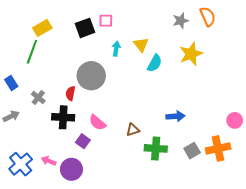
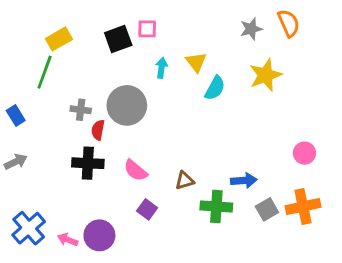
gray cross: (38, 98) -> (81, 110), moved, turned -32
blue arrow: (175, 116) -> (244, 180), moved
pink circle: (235, 120) -> (304, 153), moved
purple square: (83, 141) -> (147, 209), moved
pink arrow: (49, 161) -> (68, 240), moved

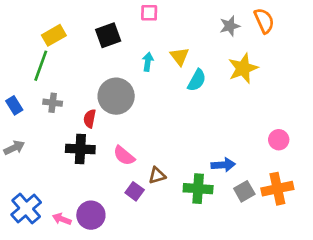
pink square: (147, 29) -> (149, 13), moved
gray cross: (81, 110) -> (53, 103), moved
brown triangle: (185, 180) -> (157, 175), moved

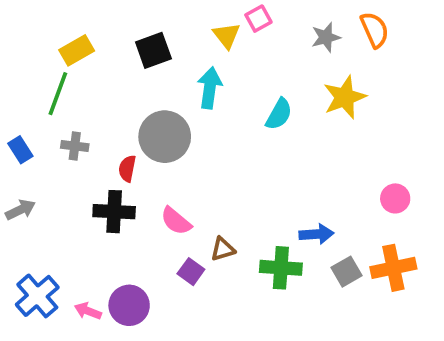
pink square: (149, 13) -> (258, 19), moved, turned -30
yellow triangle: (180, 56) -> (227, 35), moved
cyan arrow: (148, 62) -> (210, 88), size x1.5

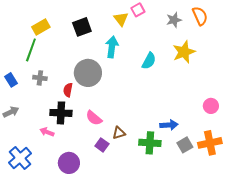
pink arrow: (88, 311) -> (47, 132), moved

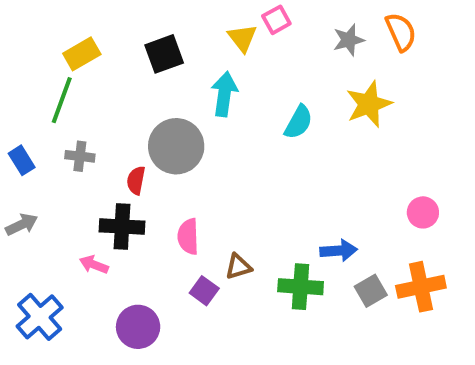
pink semicircle: (94, 118) -> (188, 237), turned 48

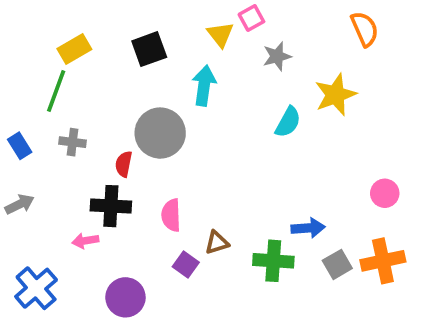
gray star: (349, 40) -> (277, 56), moved
cyan semicircle: (299, 122) -> (288, 122), moved
pink arrow: (94, 265) -> (85, 241), turned -30

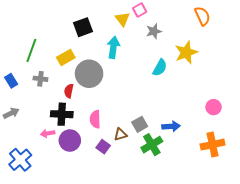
yellow rectangle: (74, 49) -> (66, 58), moved
green cross: (273, 261) -> (152, 145), turned -35
gray square: (337, 264) -> (140, 124), moved
purple circle: (125, 297) -> (70, 141), moved

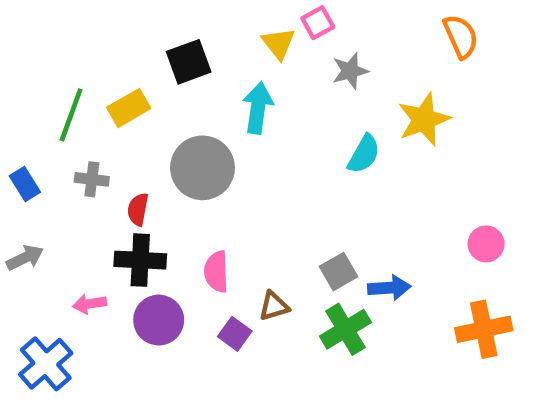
yellow rectangle: (66, 58) -> (129, 108), moved
red semicircle: (69, 91) -> (138, 209), moved
gray square: (140, 124) -> (339, 272), moved
pink arrow: (48, 133) -> (90, 304), moved

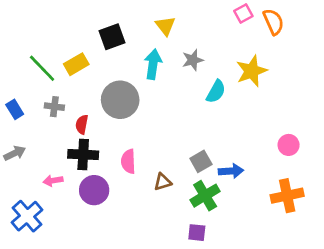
pink square: (318, 23) -> (243, 13), moved
gray star: (350, 71) -> (193, 60), moved
green line: (71, 115) -> (42, 68), turned -64
purple square: (235, 334) -> (197, 233), moved, turned -30

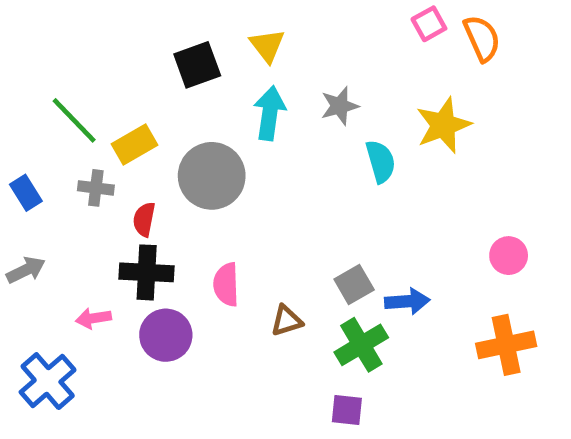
yellow triangle: (165, 26) -> (267, 46), moved
yellow rectangle: (76, 64) -> (134, 145), moved
cyan semicircle: (216, 92) -> (381, 161), turned -45

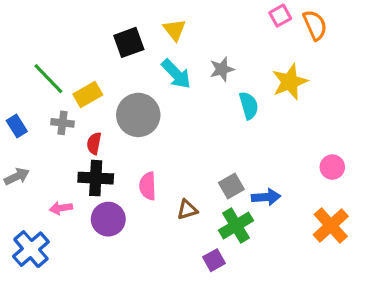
cyan arrow: (270, 113) -> (176, 74), turned 128
orange cross: (506, 345) -> (331, 225), turned -30
purple square: (347, 410) -> (214, 260), moved, turned -35

